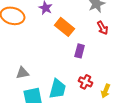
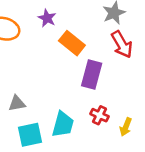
red arrow: (103, 28) -> (122, 44), size x1.5
purple rectangle: (80, 51) -> (92, 75), size x1.5

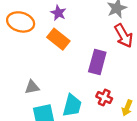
orange rectangle: (72, 43) -> (58, 39), moved

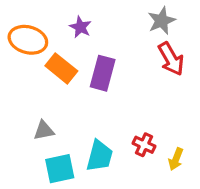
orange rectangle: (58, 39) -> (61, 68), moved
purple rectangle: (97, 62) -> (103, 73), moved

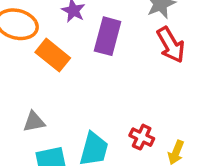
purple rectangle: (103, 73) -> (108, 36), moved

